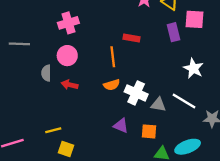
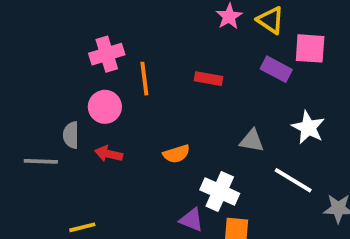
purple rectangle: (174, 32) -> (276, 69), turned -48
gray line: (19, 44) -> (41, 161), moved
orange line: (113, 57) -> (144, 79), moved
white cross: (136, 93) -> (220, 192), moved
gray triangle: (158, 105) -> (252, 141), moved

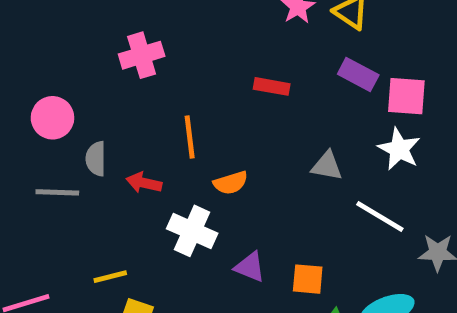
pink square: (310, 48) -> (406, 96), moved
orange line: (144, 79) -> (190, 137), moved
pink circle: (105, 107) -> (52, 118), moved
white cross: (220, 192) -> (192, 231), moved

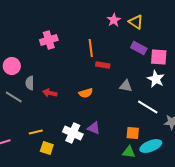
red rectangle: (272, 86) -> (103, 65), moved
orange line: (190, 137) -> (91, 48), moved
gray line: (57, 192) -> (14, 97), turned 30
white cross: (192, 231) -> (73, 133), moved
orange square: (308, 279) -> (133, 133), moved

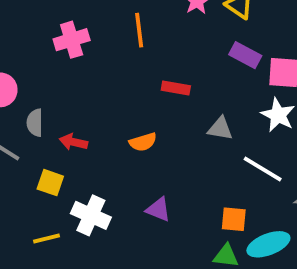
orange line: (91, 48) -> (139, 30), moved
yellow line: (36, 132) -> (46, 239), moved
white cross: (73, 133) -> (91, 215), moved
yellow square: (47, 148) -> (50, 183), moved

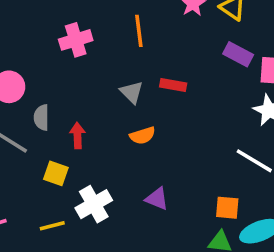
gray triangle: (220, 128) -> (132, 92), moved, turned 35
red arrow: (73, 142) -> (77, 136), turned 75
white cross: (91, 215) -> (94, 204), turned 36

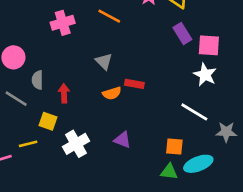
orange line: (139, 31) -> (109, 16), turned -55
purple rectangle: (238, 54) -> (182, 33), turned 30
red rectangle: (173, 85) -> (134, 84), moved
yellow line: (52, 226) -> (28, 144), moved

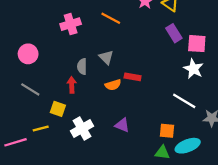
gray semicircle: (37, 80) -> (82, 66), moved

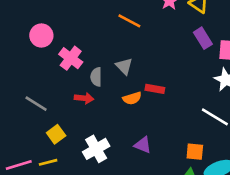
pink cross: (71, 24) -> (71, 58), moved, turned -36
pink circle: (28, 54) -> (41, 36), moved
red arrow: (72, 85) -> (84, 98), turned 98
yellow square: (58, 109) -> (56, 134), moved, turned 35
yellow line: (41, 128) -> (48, 162), moved

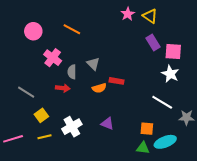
orange line: (129, 21) -> (72, 29), moved
pink circle: (41, 36) -> (33, 31), moved
yellow line: (48, 162) -> (44, 137), moved

